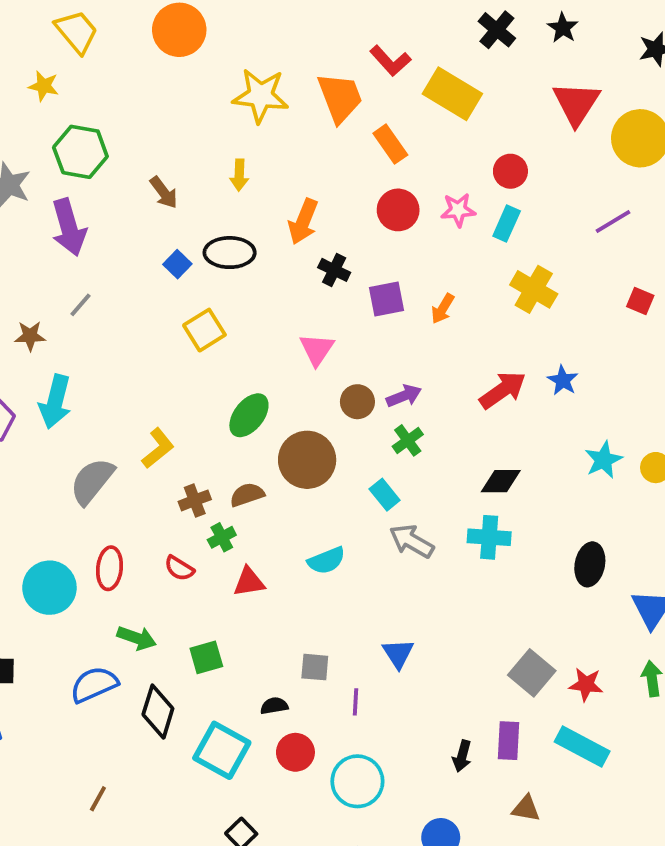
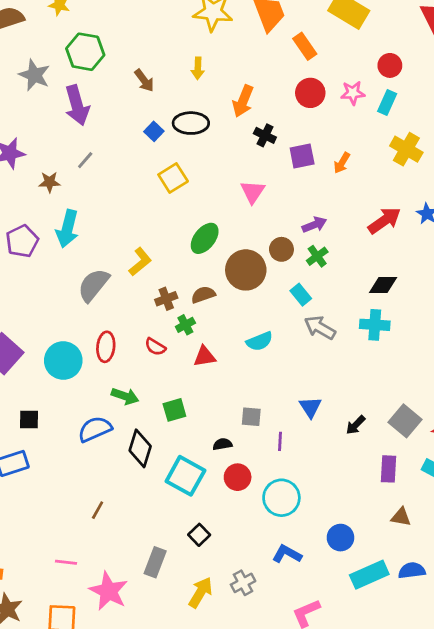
brown circle: (357, 402) -> (281, 249), moved
black arrow: (462, 756) -> (356, 425), moved, turned 30

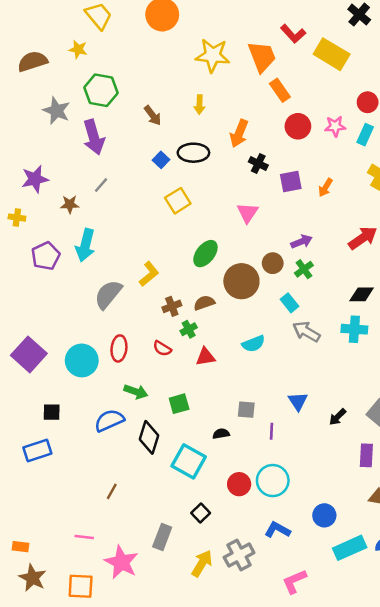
orange rectangle: (305, 46) -> (280, 90), moved
red circle: (238, 477) -> (239, 484), moved
gray cross: (243, 583) -> (239, 555), size x1.4

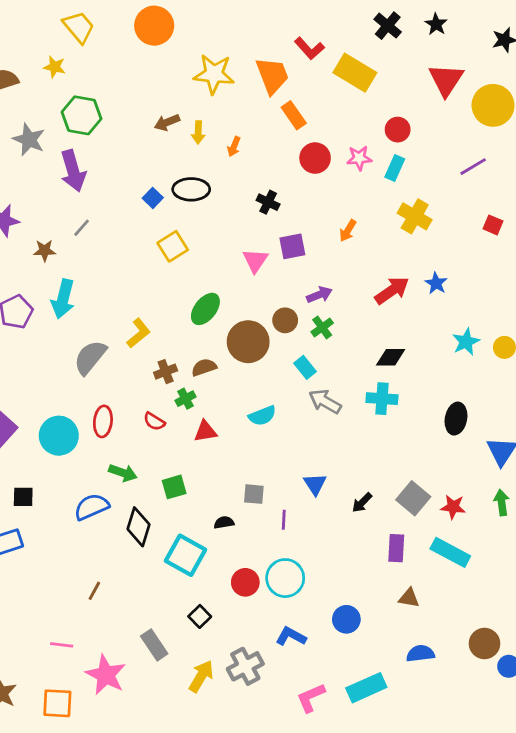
brown arrow: (153, 115) -> (167, 122), moved, turned 105
orange arrow: (239, 133) -> (234, 147), moved, size x0.6
purple square: (291, 182) -> (292, 246), moved
gray rectangle: (162, 537) -> (154, 645), turned -55
cyan rectangle: (350, 548) -> (366, 688), moved

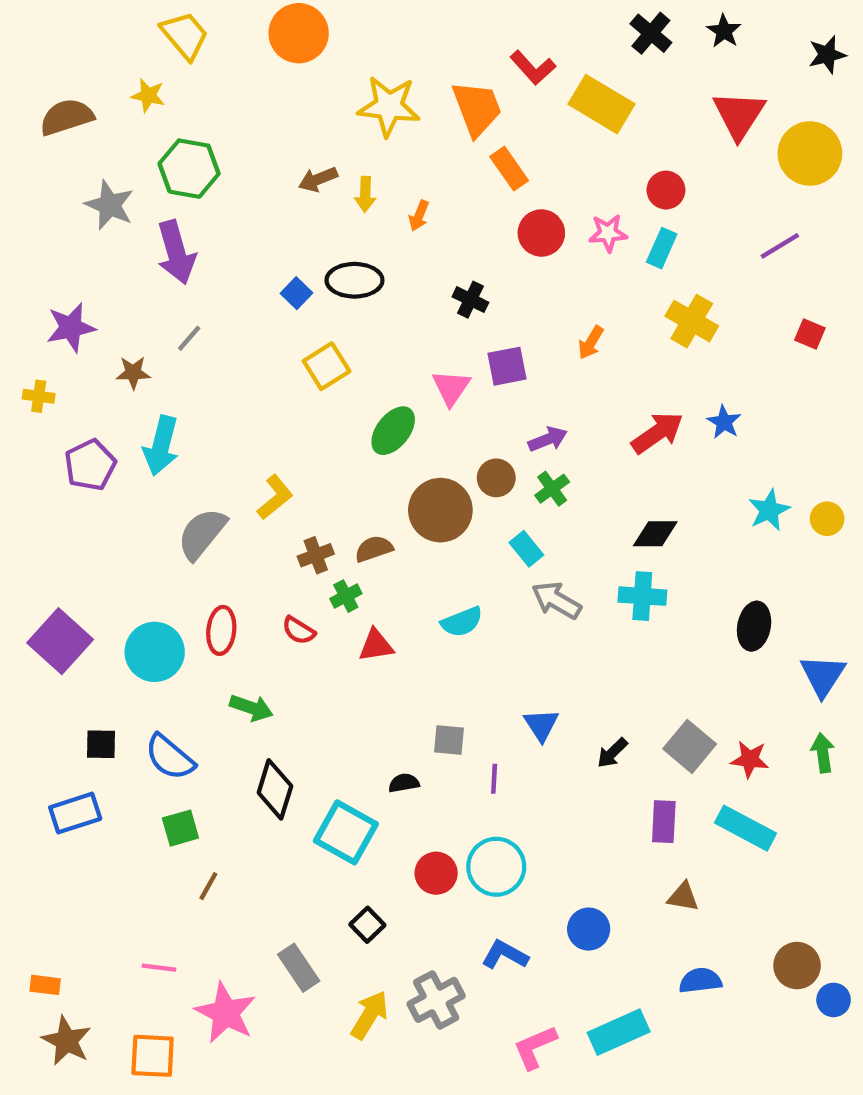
green ellipse: (205, 309) -> (393, 431), moved
green square: (174, 487) -> (180, 828), moved
blue semicircle: (92, 507) -> (170, 757), moved, turned -116

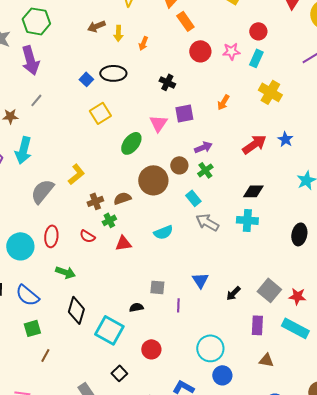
cyan circle: (496, 867) -> (210, 348), moved

